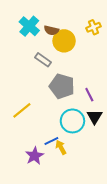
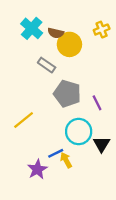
black triangle: (95, 117) -> (102, 144), moved

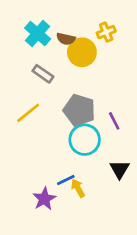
yellow cross: (102, 30) -> (106, 32), moved
gray rectangle: (47, 65) -> (43, 74), moved
yellow line: (24, 120) -> (28, 113), moved
cyan circle: (79, 132) -> (85, 140), moved

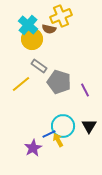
yellow cross: (106, 32) -> (61, 16), moved, size x1.5
yellow circle: (82, 52) -> (32, 39), moved
gray rectangle: (43, 74) -> (39, 66), moved
cyan circle: (85, 140) -> (63, 126), moved

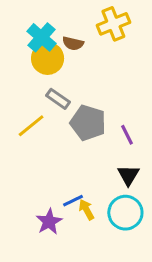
yellow cross: (61, 16) -> (113, 24), moved
cyan circle: (63, 126) -> (125, 213), moved
black triangle: (89, 126) -> (128, 175), moved

